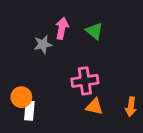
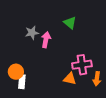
pink arrow: (62, 28) -> (46, 40), moved
pink cross: (85, 81) -> (82, 65), moved

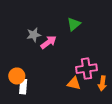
green triangle: (70, 23) -> (74, 24), turned 40
pink arrow: (46, 40) -> (48, 42), turned 42

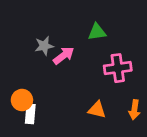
green triangle: (74, 24) -> (97, 32), turned 32
pink cross: (87, 69) -> (118, 68), moved

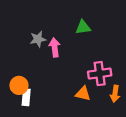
pink arrow: (64, 56) -> (55, 47), turned -60
pink cross: (118, 68) -> (100, 74), moved

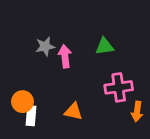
green triangle: (83, 27) -> (105, 46), moved
orange triangle: (83, 94) -> (73, 111), moved

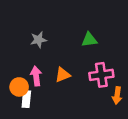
pink arrow: (65, 56) -> (36, 76), moved
orange triangle: (73, 111) -> (63, 75), moved, turned -35

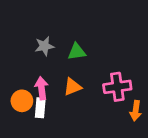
green triangle: (89, 40) -> (77, 52), moved
white rectangle: (26, 99) -> (40, 108), moved

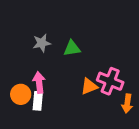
orange triangle: (72, 87) -> (89, 86), moved
pink cross: (117, 87) -> (110, 81), turned 30

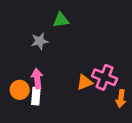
green triangle: (72, 48) -> (61, 20), moved

